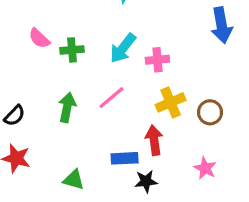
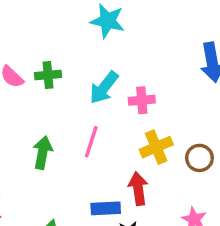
green cross: (72, 50) -> (48, 75), moved
pink line: (111, 98) -> (91, 142), turned -32

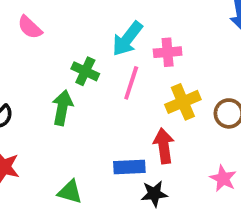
green cross: (48, 75) -> (85, 71), moved, turned 30
pink line: (91, 142) -> (131, 83), moved

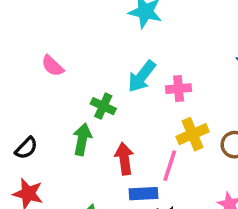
pink line: (131, 83) -> (170, 166), moved
red arrow: (164, 146) -> (124, 159), moved

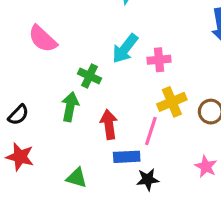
pink semicircle: (53, 66) -> (43, 39), size x1.4

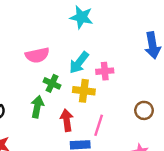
pink semicircle: (43, 39) -> (37, 55), moved, turned -55
yellow cross: (172, 102) -> (84, 91), moved, turned 30

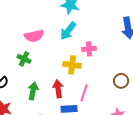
cyan arrow: (79, 63) -> (68, 31), moved
green cross: (52, 83) -> (24, 59), moved
green arrow: (37, 107) -> (33, 91), moved

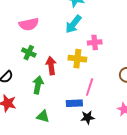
pink semicircle: (34, 36) -> (29, 24), moved
red arrow: (58, 89) -> (51, 66), moved

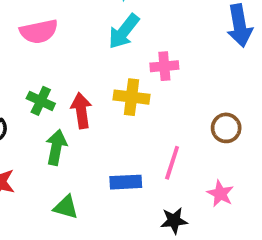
green cross: (29, 53) -> (41, 101), moved
pink line: (90, 87) -> (172, 163), moved
black star: (88, 117) -> (174, 221), moved

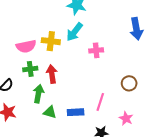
pink semicircle: (39, 31) -> (26, 46), moved
yellow cross: (132, 97) -> (51, 41), moved
green cross: (41, 101) -> (30, 69), turned -32
green triangle: (66, 207) -> (50, 112), moved

